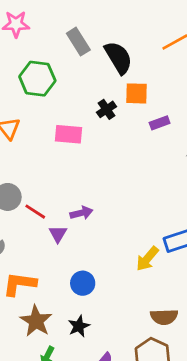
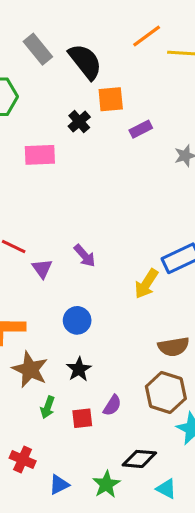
purple arrow: (81, 213) -> (85, 256), moved, turned 70

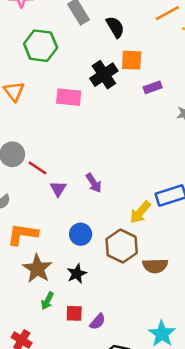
black semicircle: (85, 62) -> (115, 27), size x0.7
black cross: (79, 122) -> (104, 75), size x1.5
brown hexagon: (166, 392) -> (122, 246), moved
purple semicircle: (112, 405) -> (98, 322), moved

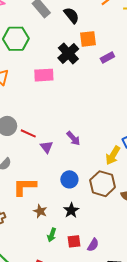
brown star: (37, 269) -> (40, 211), size x0.6

